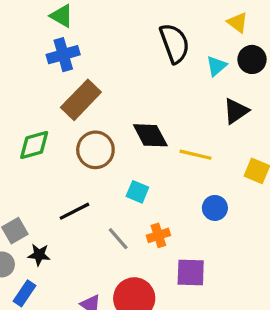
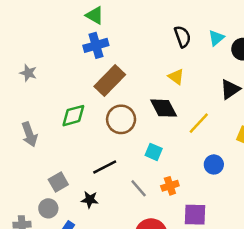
yellow triangle: (237, 22) -> (176, 77), moved
black semicircle: (175, 43) -> (182, 37), size x0.7
cyan triangle: (217, 66) -> (216, 38), moved
yellow line: (196, 155) -> (199, 123), turned -60
black star: (39, 255) -> (90, 200), moved

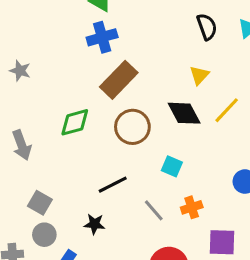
yellow triangle: (176, 77) -> (199, 75), turned 36
yellow line: (199, 123) -> (227, 110), moved
gray square: (58, 182) -> (40, 203), moved, turned -30

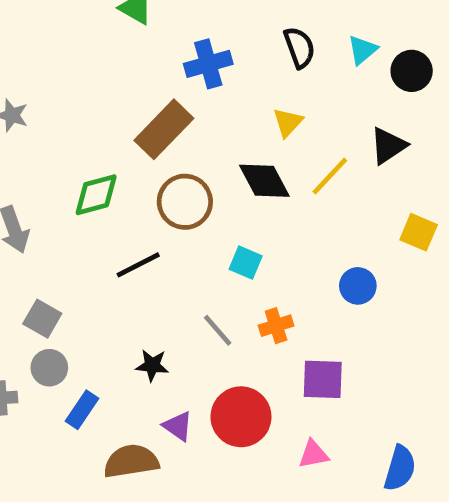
blue cross: (102, 37) -> (208, 64), moved
black line: (113, 185) -> (138, 265), moved
black star: (94, 224) -> (152, 365), moved

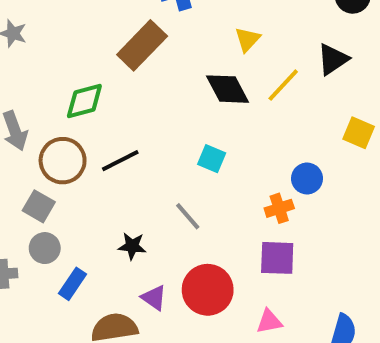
brown circle: (185, 202) -> (63, 161), moved
orange cross: (276, 326) -> (279, 208), moved

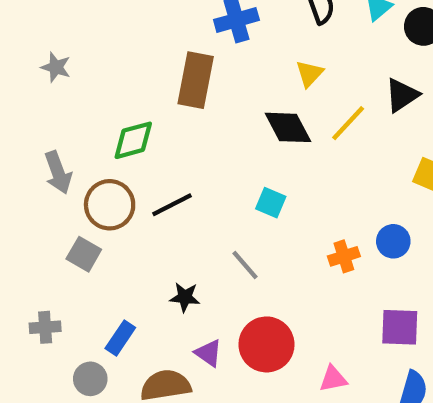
brown rectangle: (142, 45) -> (196, 80), turned -33
blue circle: (307, 178) -> (393, 241), moved
gray circle: (45, 248) -> (90, 379), moved
purple square: (277, 258) -> (400, 327), moved

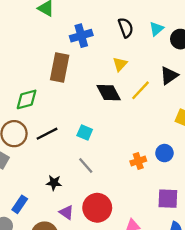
cyan square: (271, 203) -> (85, 133), moved

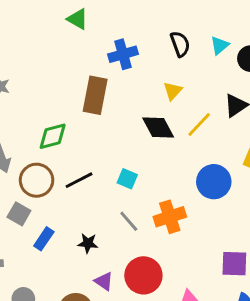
blue circle: (164, 153) -> (214, 182), moved, size x1.5
orange cross: (138, 161) -> (170, 217), moved, size x1.5
blue rectangle: (20, 204) -> (44, 239), moved

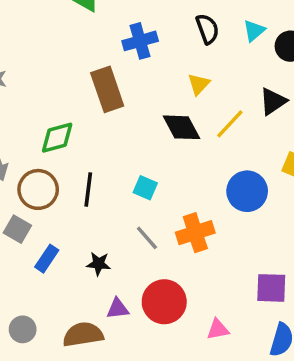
brown rectangle: (95, 95) -> (107, 89), turned -30
black line: (79, 180) -> (88, 189), turned -56
purple triangle: (104, 281) -> (118, 309), turned -42

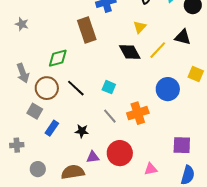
black triangle: (273, 101) -> (183, 37), turned 48
black line: (88, 189) -> (76, 88), turned -54

